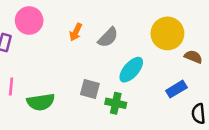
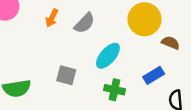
green cross: (116, 103) -> (114, 90), moved

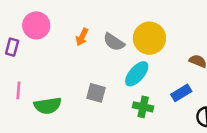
yellow circle: (144, 19) -> (149, 38), moved
gray semicircle: (84, 23) -> (114, 42), turned 80

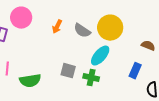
blue rectangle: (181, 93) -> (135, 71), turned -35
green cross: (143, 107) -> (91, 78), moved

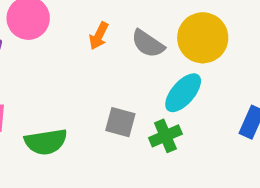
green cross: (91, 78) -> (165, 136), turned -35

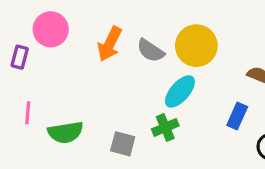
orange arrow: (99, 36) -> (110, 44), size x1.5
gray square: (120, 122) -> (123, 144), moved

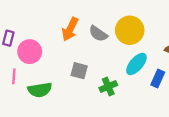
pink circle: (51, 29) -> (30, 52), moved
cyan ellipse: (180, 91) -> (136, 64), moved
gray square: (123, 144) -> (79, 71), moved

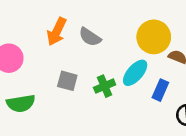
yellow circle: (130, 30) -> (154, 37), moved
green cross: (108, 86) -> (105, 86), moved

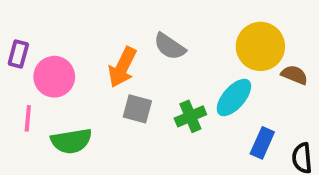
orange arrow: (57, 32) -> (122, 67), moved
blue rectangle: (160, 90) -> (262, 143), moved

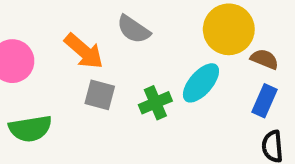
orange arrow: (122, 67) -> (84, 51), turned -75
blue rectangle: (262, 143) -> (264, 101), moved

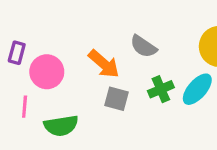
green cross: (155, 103) -> (161, 89), moved

